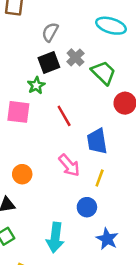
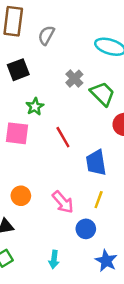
gray semicircle: (50, 32) -> (46, 35), moved
black square: (49, 63) -> (18, 70), moved
pink arrow: (69, 165) -> (63, 202), moved
cyan arrow: (55, 238) -> (54, 259), size x0.6

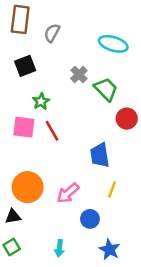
red line: (63, 137) -> (52, 131), moved
orange circle: (21, 196) -> (28, 187), size x1.6
yellow line: (99, 200) -> (112, 190), moved
pink arrow: (63, 202) -> (68, 193), turned 90

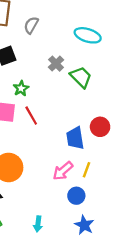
red circle: (127, 119) -> (100, 127), moved
pink arrow: (68, 193) -> (63, 171), moved
blue circle: (90, 219) -> (76, 196), moved

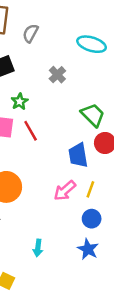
green trapezoid: (81, 77) -> (93, 115), moved
blue circle: (76, 196) -> (92, 219), moved

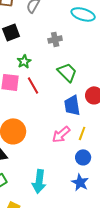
gray cross: (57, 75) -> (55, 39), turned 32
green trapezoid: (93, 115) -> (67, 72), moved
cyan arrow: (38, 248) -> (39, 181), size x1.6

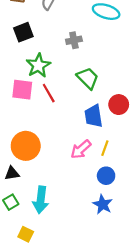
green star: (24, 61) -> (38, 66), size x1.5
cyan arrow: (39, 181) -> (41, 200), moved

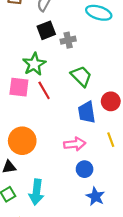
black square: (23, 32) -> (46, 30), moved
yellow line: (105, 148) -> (111, 140), moved, turned -40
pink arrow: (81, 149) -> (75, 144), turned -145
blue circle: (106, 176) -> (85, 169), moved

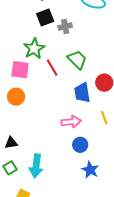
red line: (44, 90) -> (52, 68), moved
orange circle: (22, 141) -> (16, 97), moved, size x0.7

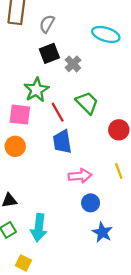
gray cross: (65, 26) -> (73, 64), turned -32
blue trapezoid: (82, 93) -> (62, 142), moved

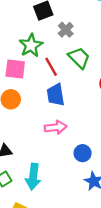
gray cross: (73, 64) -> (66, 30), moved
pink arrow: (80, 176) -> (56, 127), moved

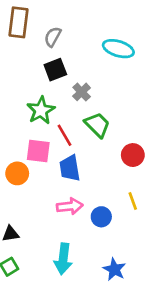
pink square: (15, 69) -> (38, 151), moved
blue circle: (83, 153) -> (101, 217), moved
cyan arrow: (33, 177) -> (63, 259), moved

